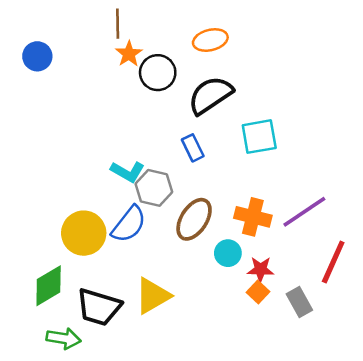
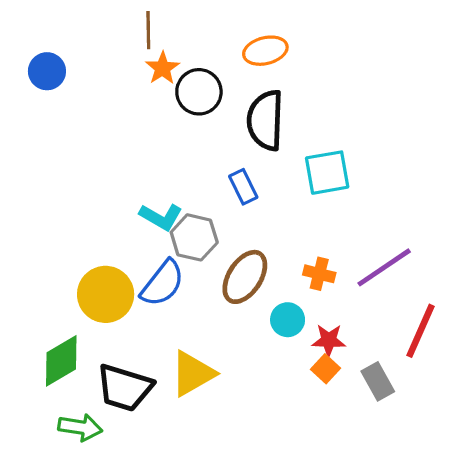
black semicircle: (210, 95) -> (265, 120), turned -54
orange cross: (253, 217) -> (319, 274), size x0.7

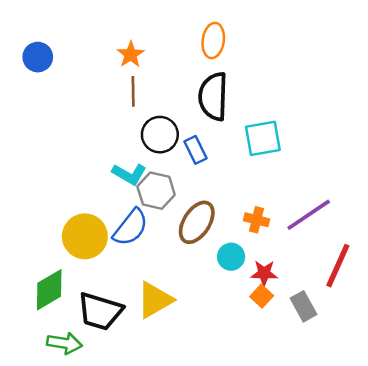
brown line: (148, 30) -> (133, 91), moved
orange ellipse: (265, 51) -> (213, 40), turned -68
black circle: (199, 92) -> (160, 135), moved

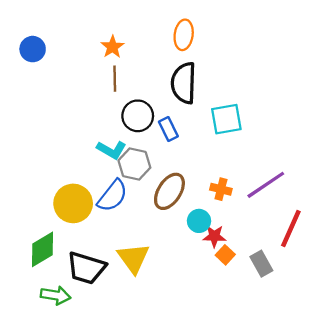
red star: (264, 273) -> (214, 236), moved
yellow triangle: (155, 300) -> (133, 258), turned -36

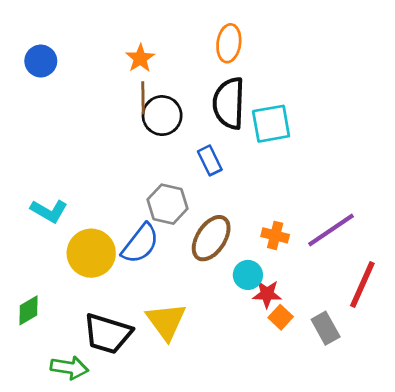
black circle: (138, 116) -> (162, 116), moved
cyan square: (226, 119) -> (271, 124), moved
cyan L-shape: (111, 150) -> (49, 211), moved
green diamond: (42, 249) -> (29, 310), moved, size x0.7

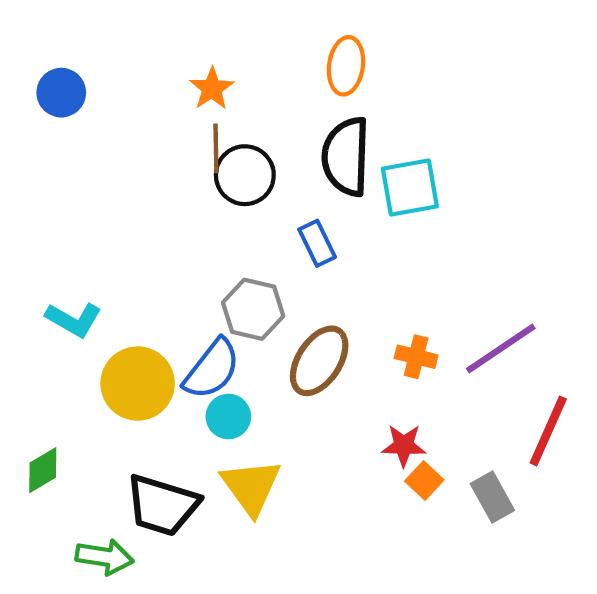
cyan circle: (248, 275) -> (228, 417), moved

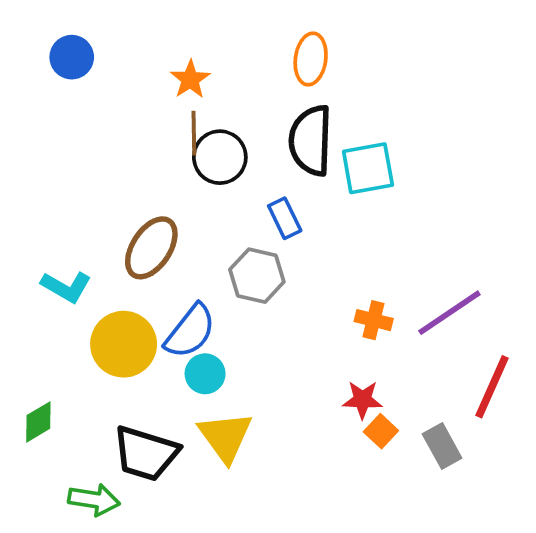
blue circle: (61, 93) -> (72, 57), moved
gray hexagon: (253, 309) -> (257, 276), moved
brown ellipse: (319, 361) -> (151, 248), moved

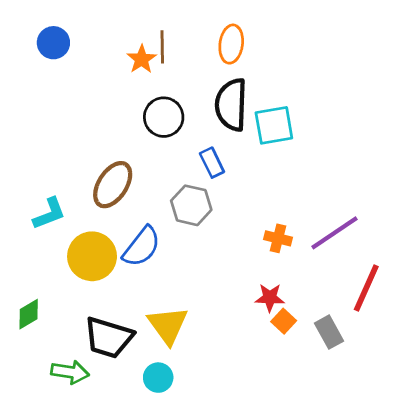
brown line: (194, 133) -> (162, 47), moved
cyan L-shape: (66, 287) -> (49, 214), turned -51
cyan circle: (205, 374) -> (158, 378), moved

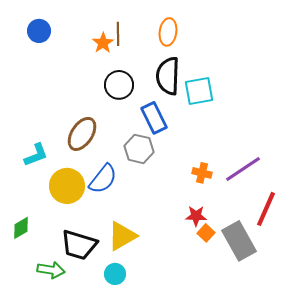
blue rectangle: (212, 163) -> (154, 118), size x1.4
yellow triangle: (168, 325) -> (122, 236), turned 36
gray rectangle: (329, 332) -> (239, 241), size x1.6

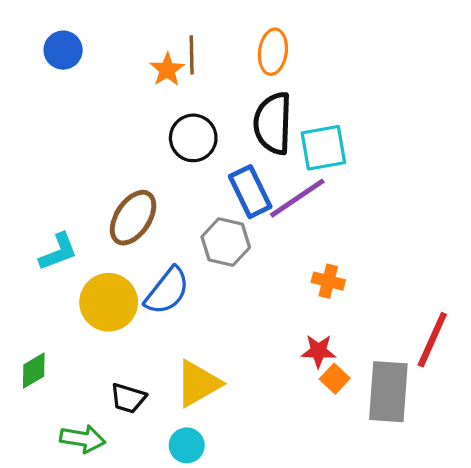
purple line: (243, 169) -> (297, 198), moved
gray rectangle: (239, 241) -> (388, 392), turned 33
black trapezoid: (79, 245) -> (128, 398), size x0.6

